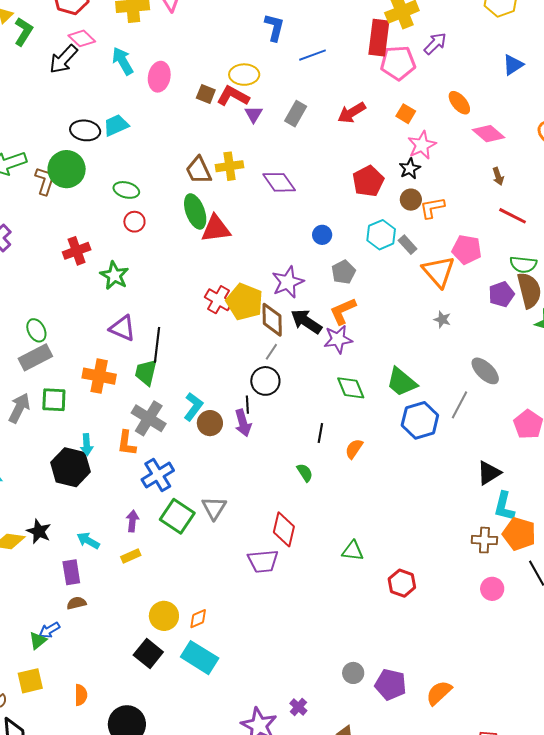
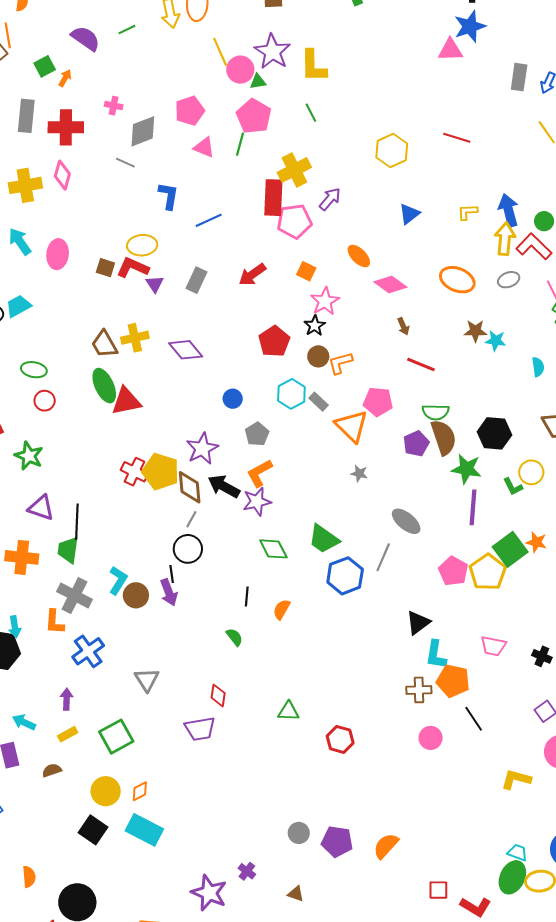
green square: (177, 516) -> (116, 737), moved, turned 32
red diamond: (284, 529) -> (218, 695), size x0.7
brown semicircle: (76, 603) -> (52, 770), moved

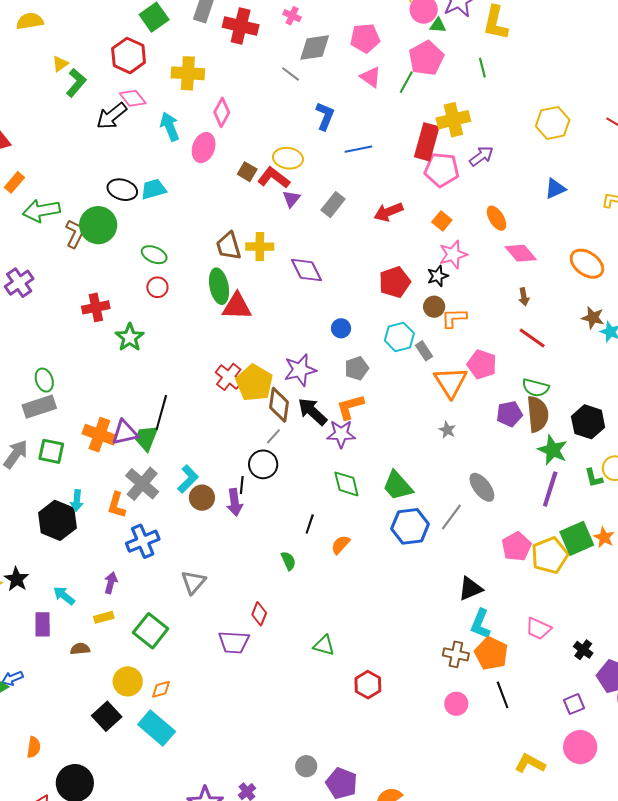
pink diamond: (62, 175) -> (222, 112), moved
purple triangle: (41, 508) -> (125, 432), moved, turned -44
green square: (116, 737) -> (151, 631), turned -36

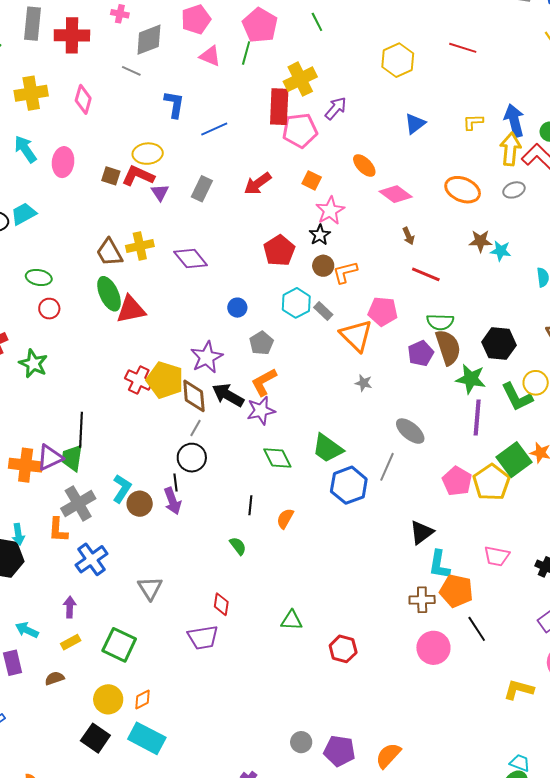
pink diamond: (222, 112) -> (83, 99), moved
green L-shape: (594, 478) -> (517, 397), size x1.6
gray cross: (142, 484) -> (78, 504), turned 32
pink circle: (456, 704) -> (433, 648), size x1.4

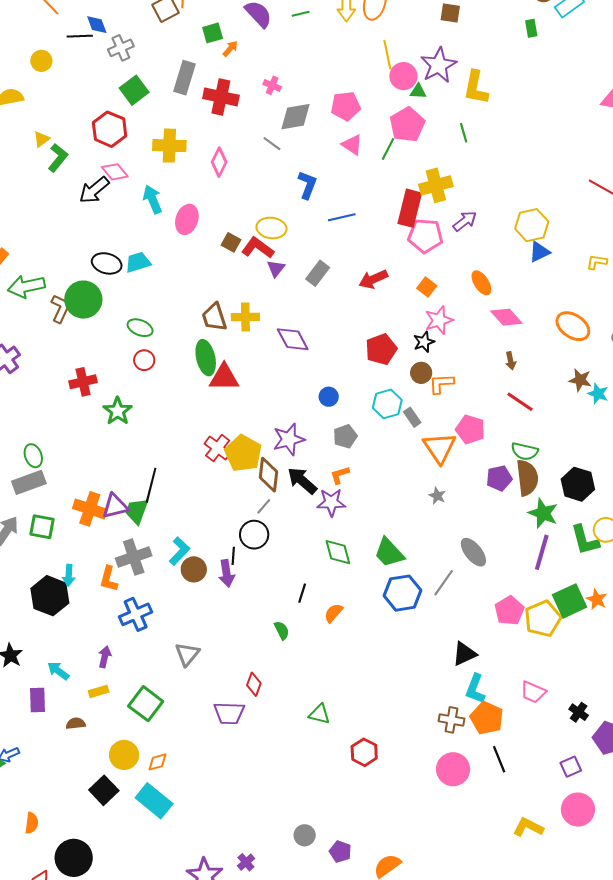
yellow hexagon: (398, 60) -> (532, 225), moved
orange L-shape: (264, 382) -> (340, 475), size x0.7
purple pentagon: (339, 751) -> (340, 852), size x0.7

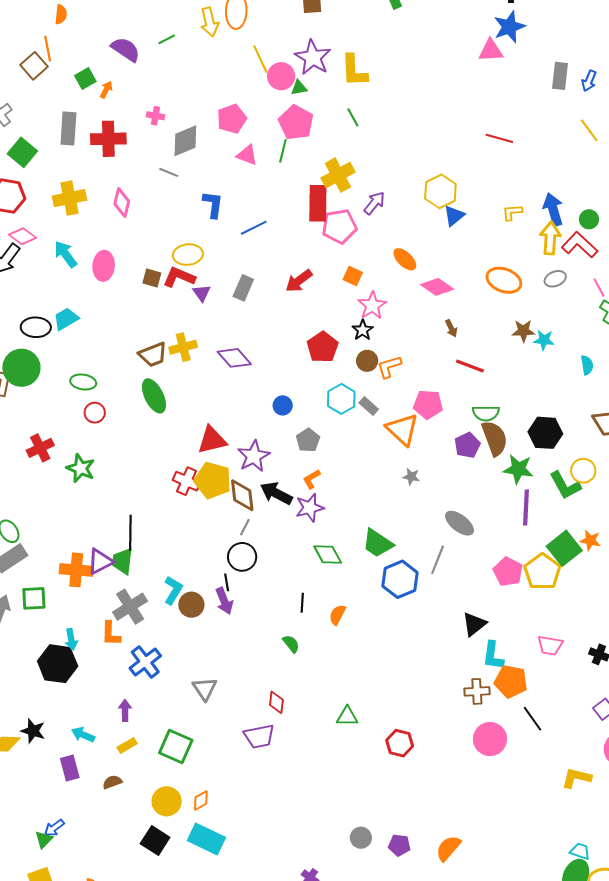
brown trapezoid: (214, 317) -> (153, 355), turned -80
red triangle: (224, 377) -> (212, 440), moved

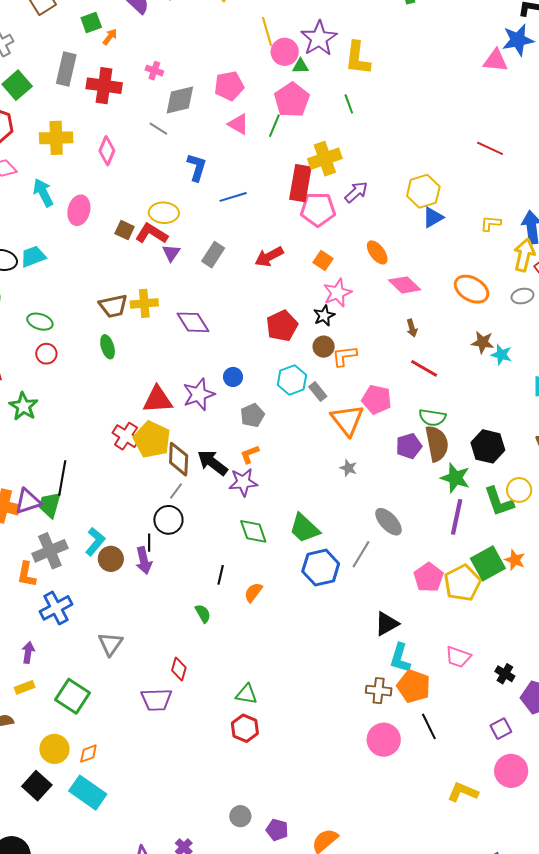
green ellipse: (154, 396) -> (108, 347), size x0.7
purple star: (254, 456) -> (199, 394), moved
red hexagon: (400, 743) -> (245, 728), moved

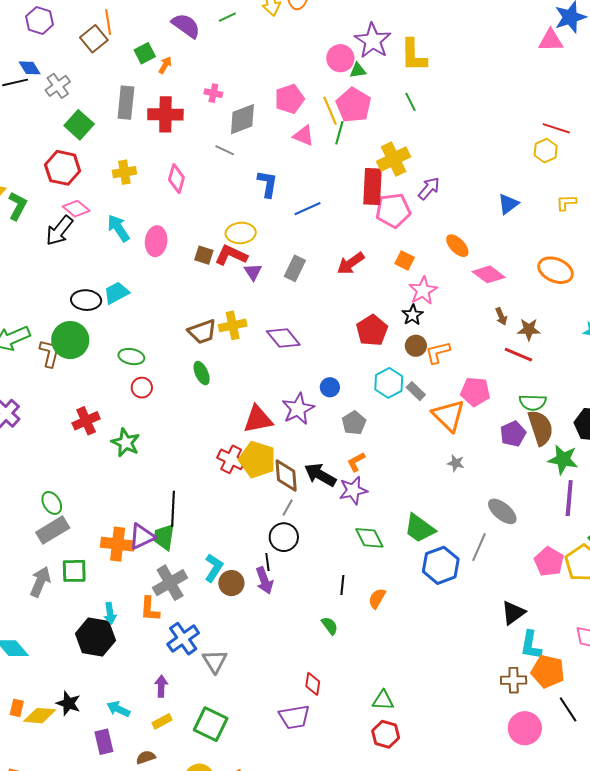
yellow line: (267, 32) -> (330, 111), moved
yellow cross: (56, 138) -> (124, 172), size x0.7
yellow hexagon: (423, 191) -> (546, 151), moved, size x0.7
brown star: (483, 342) -> (529, 329), moved
gray triangle: (110, 644) -> (215, 661), moved

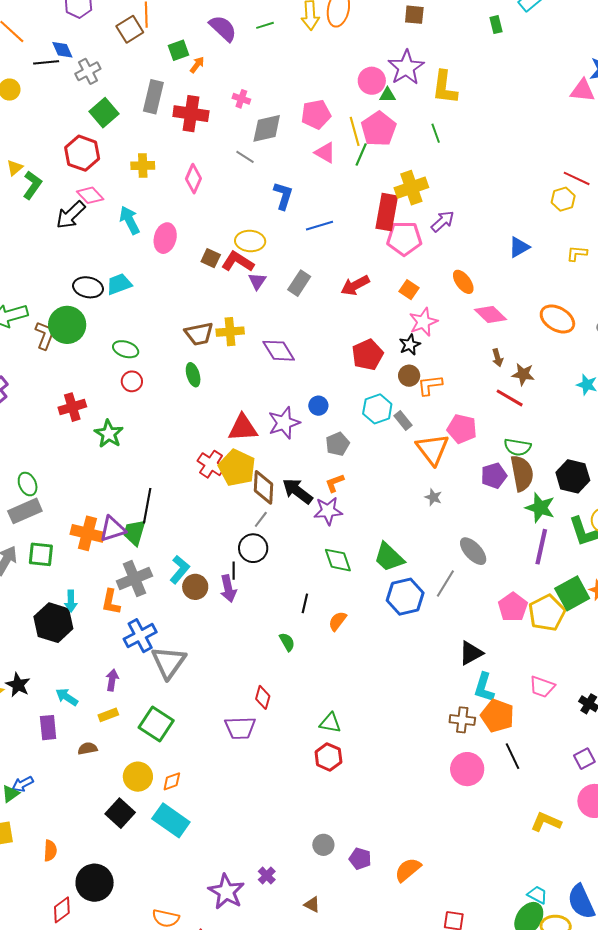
gray triangle: (215, 661) -> (169, 662), size x1.4

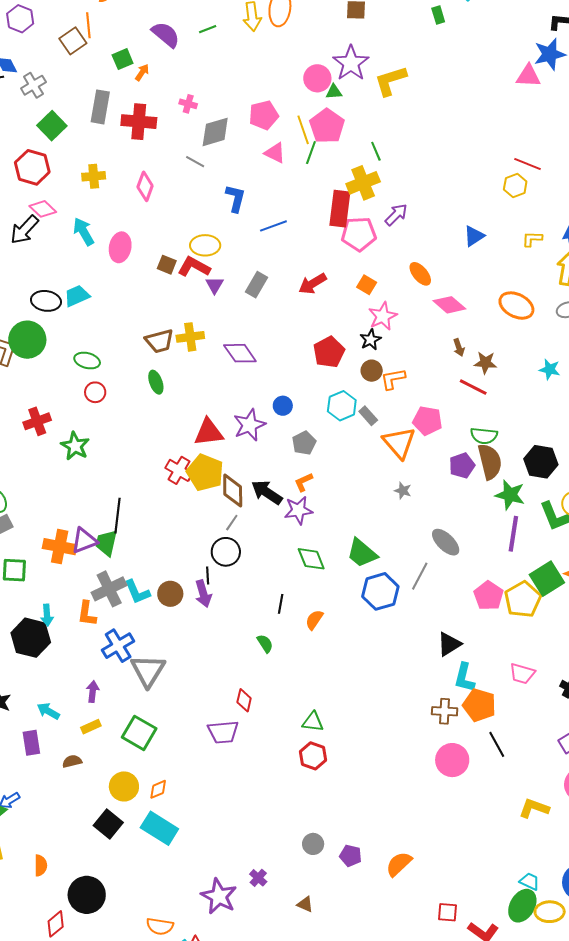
yellow L-shape: (445, 87) -> (390, 81), turned 69
green line: (436, 133) -> (376, 151), moved
cyan L-shape: (180, 569) -> (137, 592), moved, turned 120

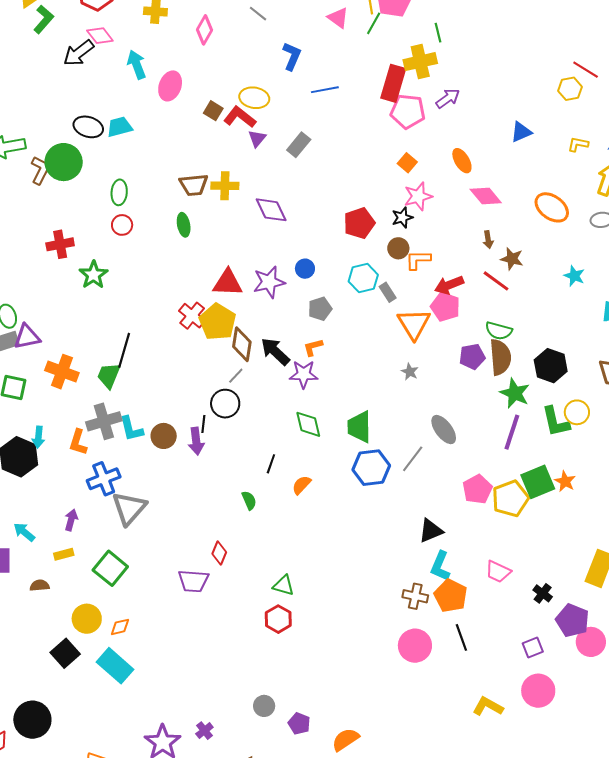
red arrow: (313, 284) -> (449, 285), moved
green ellipse: (87, 361) -> (119, 192), turned 70
purple triangle: (84, 541) -> (27, 337), moved
green trapezoid: (362, 553) -> (359, 427), turned 40

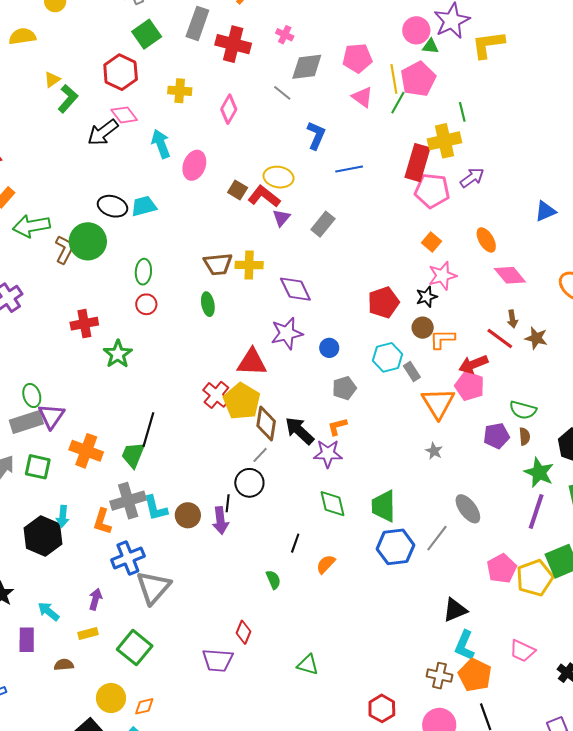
red line: (496, 281) -> (500, 338), moved
purple star: (269, 282) -> (287, 333), moved
purple triangle: (27, 337) -> (51, 416), turned -44
brown semicircle: (500, 357) -> (525, 436), size x0.5
red hexagon: (278, 619) -> (382, 708), moved

